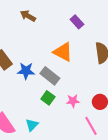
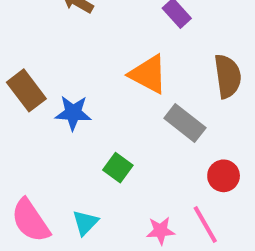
gray rectangle: (50, 76) -> (185, 123), moved
pink star: (73, 101) -> (161, 231), moved

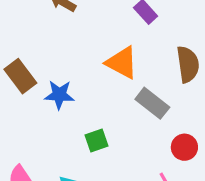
green square: (118, 168) -> (96, 140), turned 35

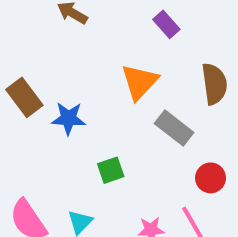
orange triangle: (122, 63) -> (140, 82), turned 45

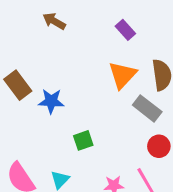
orange triangle: (140, 82) -> (123, 75), moved
gray rectangle: (174, 128) -> (147, 108), moved

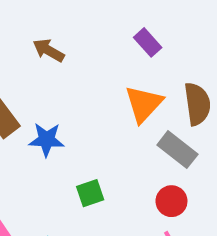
brown arrow: (54, 21) -> (49, 50), moved
red circle: (159, 146) -> (171, 201), moved

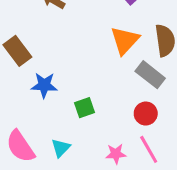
blue star: (47, 140) -> (44, 85), moved

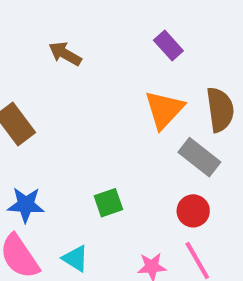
blue star: (44, 85) -> (26, 205), moved
cyan triangle: (61, 148) -> (75, 258), turned -42

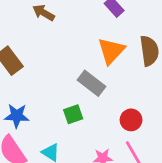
gray rectangle: (199, 157) -> (91, 83), moved

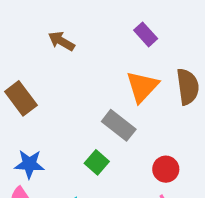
green square: (73, 114) -> (97, 162), turned -30

